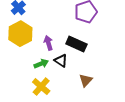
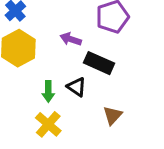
purple arrow: (48, 43) -> (71, 39), moved, turned -56
green arrow: (41, 64) -> (48, 91), turned 112

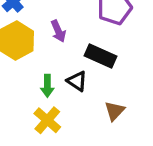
purple arrow: (71, 39) -> (58, 31), moved, turned -132

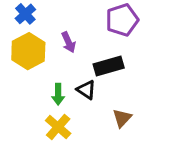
black rectangle: (100, 56) -> (109, 66), turned -40

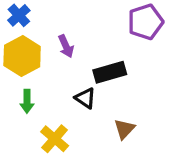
purple pentagon: (122, 20) -> (145, 22), moved
green arrow: (58, 94) -> (27, 101), moved

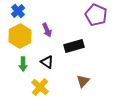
purple pentagon: (145, 22) -> (96, 15), turned -30
black triangle: (85, 98) -> (47, 62), moved

